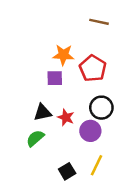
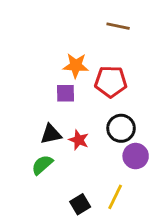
red pentagon: (93, 68) -> (111, 82), turned -30
purple circle: (90, 131) -> (136, 156), moved

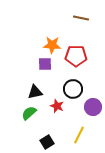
black circle: (121, 128) -> (73, 89), moved
red star: (79, 140) -> (57, 106), moved
black square: (80, 204) -> (47, 142), moved

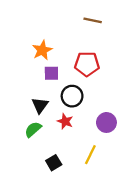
orange star: (52, 45) -> (42, 50), moved, turned -30
black circle: (73, 89) -> (72, 96), moved
black triangle: (35, 92) -> (40, 105), turned -42

